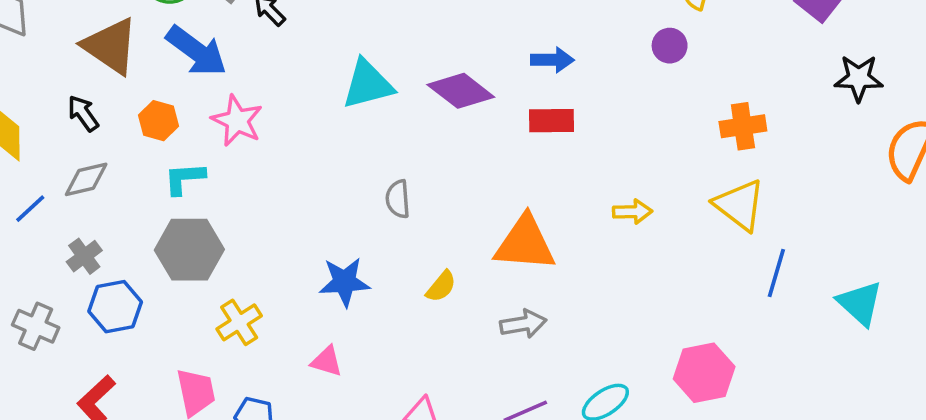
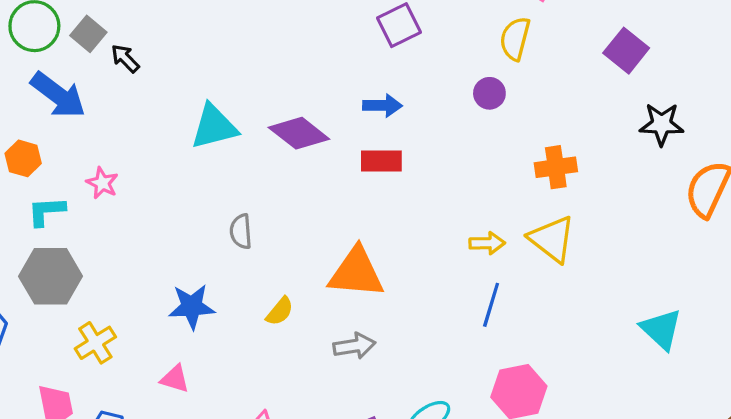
pink star: (237, 121) -> (102, 183), moved, size x0.7
yellow arrow: (632, 212) -> (487, 243), moved
blue line: (776, 273) -> (491, 305), moved

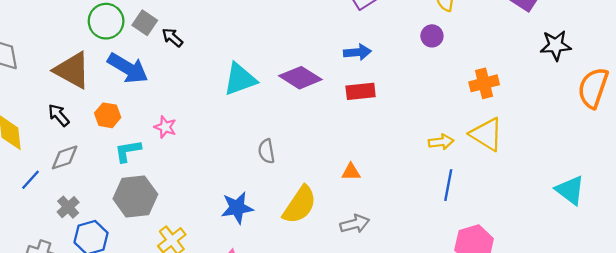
orange triangle: (356, 273) -> (351, 172), size x0.5
yellow semicircle: (280, 311) -> (300, 205), size x1.8

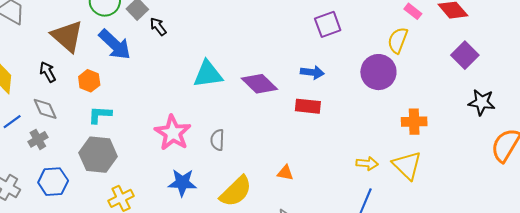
purple circle: (432, 36) -> (378, 72), size x1.8
pink star: (165, 127) -> (173, 133), moved, size x1.8
gray diamond: (65, 157) -> (45, 109), turned 72
gray cross: (68, 207) -> (38, 139), moved

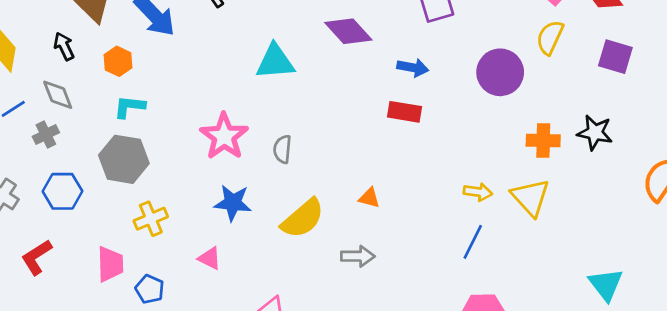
yellow semicircle: (398, 40) -> (550, 37), moved
purple square: (465, 55) -> (615, 57), turned -32
purple diamond: (259, 84) -> (348, 31), moved
black star: (482, 102) -> (595, 133), moved

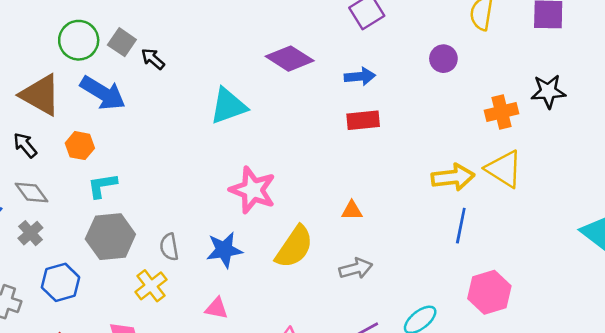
purple circle: (500, 72) -> (443, 59), size x0.6
pink star: (224, 136) -> (253, 190), moved
gray semicircle: (282, 149) -> (169, 247), moved
yellow arrow: (478, 192) -> (453, 177), size x1.5

